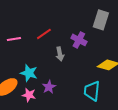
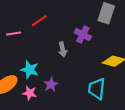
red line: (44, 34) -> (39, 21), moved

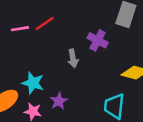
pink line: (14, 33) -> (20, 29), moved

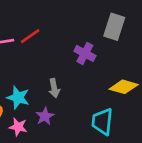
gray arrow: (73, 58) -> (54, 88), moved

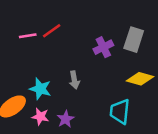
gray rectangle: (114, 27) -> (134, 40), moved
purple cross: (85, 53) -> (103, 47), turned 36
purple star: (45, 116) -> (66, 119), moved

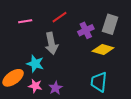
red line: (52, 31) -> (60, 17), moved
yellow diamond: (140, 79) -> (103, 50), moved
gray arrow: (74, 80) -> (51, 43), moved, size x1.5

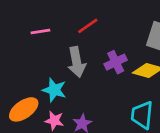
purple cross: (86, 30) -> (116, 62), moved

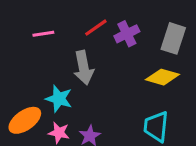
purple cross: (116, 62) -> (127, 34), moved

